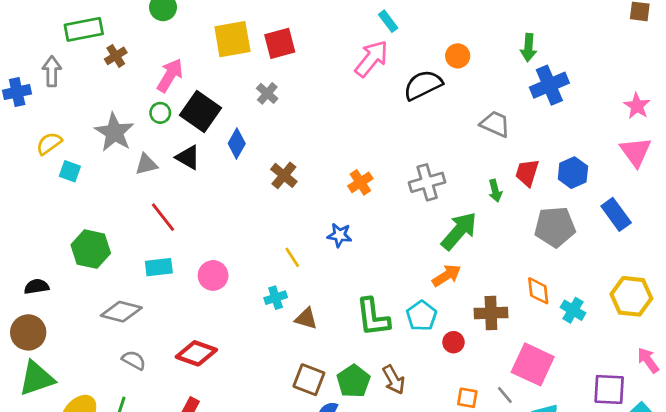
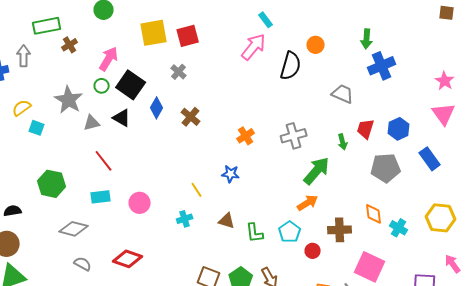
black semicircle: (423, 85) -> (291, 66), turned 132
brown cross: (284, 175) -> (191, 117), moved
green L-shape: (373, 317) -> (255, 233), size x0.7
brown triangle: (306, 319) -> (227, 221), moved

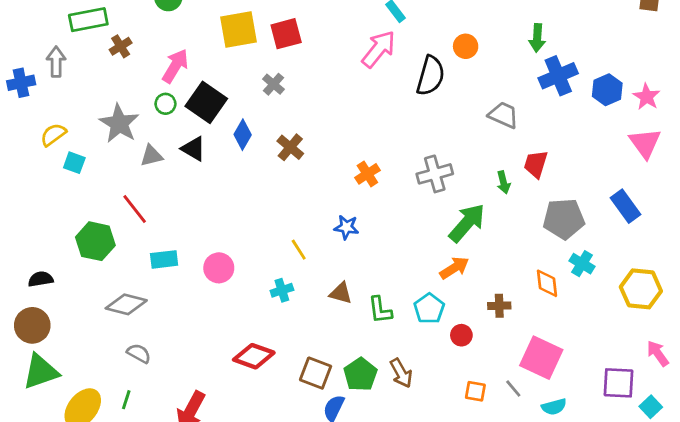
blue hexagon: (399, 129) -> (607, 90), moved
red line: (104, 161) -> (135, 209), moved
cyan cross: (399, 228) -> (582, 264), moved
brown cross: (340, 230) -> (499, 306), size x0.7
red diamond: (128, 259) -> (254, 356), moved

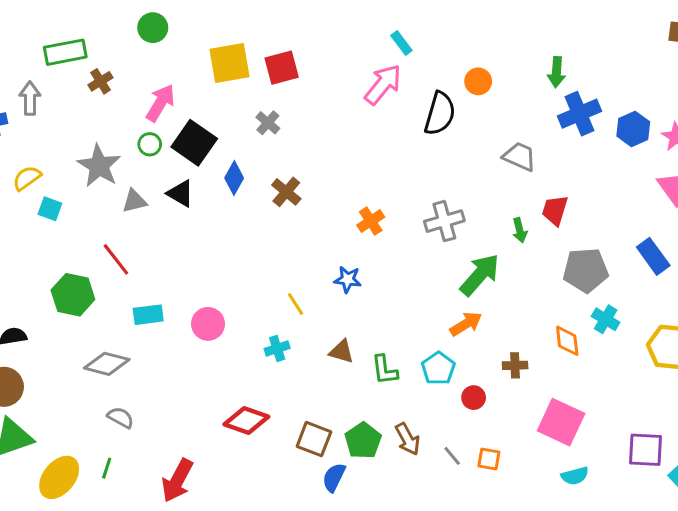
gray line: (513, 388) -> (452, 456), moved

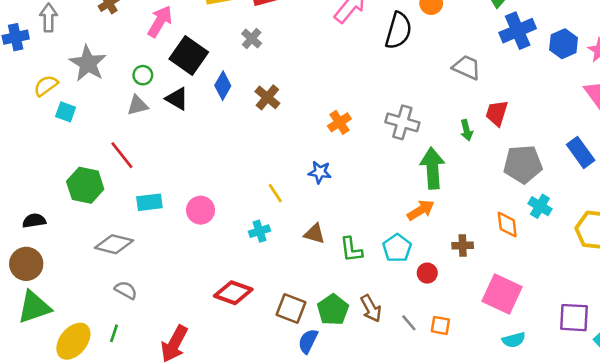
green circle: (150, 144) -> (143, 75), moved
gray star: (99, 166) -> (88, 63), moved
gray cross: (444, 221) -> (402, 122), turned 32
green arrow: (480, 275) -> (432, 168), turned -45

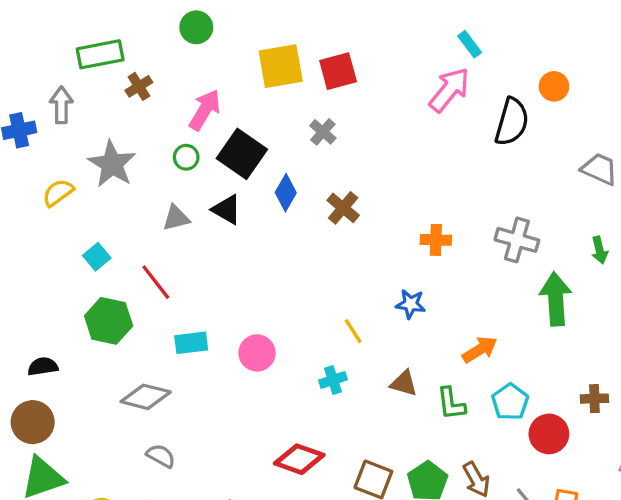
green circle: (143, 75) -> (186, 157), moved
cyan square: (66, 112) -> (97, 257), moved, turned 30
orange cross: (339, 122) -> (436, 240), turned 35
orange arrow: (421, 210) -> (480, 350), moved
red circle: (427, 273) -> (549, 434), size x1.5

